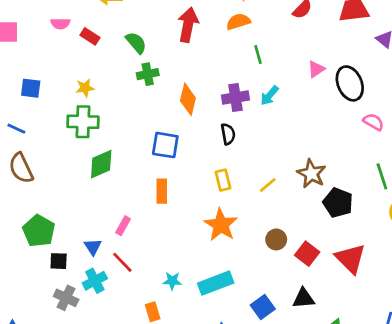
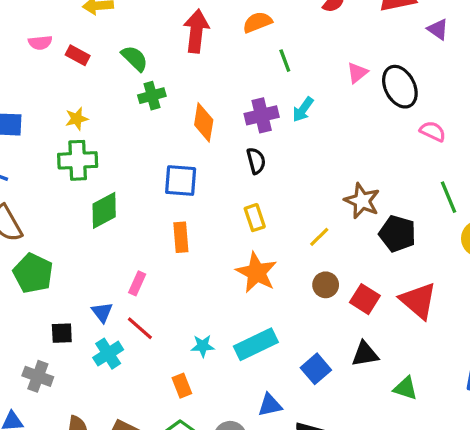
yellow line: (268, 185) -> (319, 237), moved
green pentagon: (39, 231) -> (33, 273), moved
gray cross: (66, 298) -> (38, 376), moved

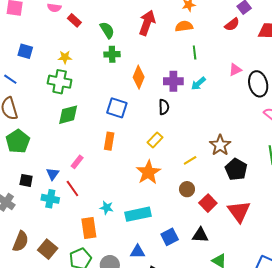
yellow rectangle: (255, 218) -> (155, 140), turned 49
cyan cross: (108, 354) -> (50, 199), turned 30
orange rectangle: (182, 386) -> (89, 228), size x1.5

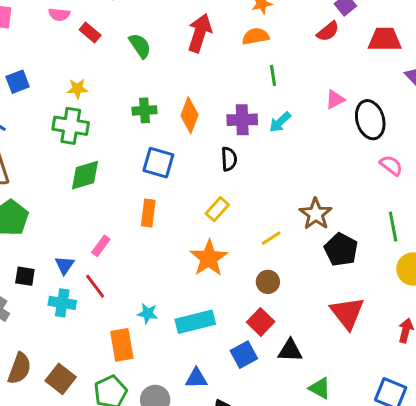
blue square: (25, 51) -> (18, 82), turned -35
green cross: (112, 54) -> (145, 110), moved
red square: (208, 203) -> (261, 322), moved

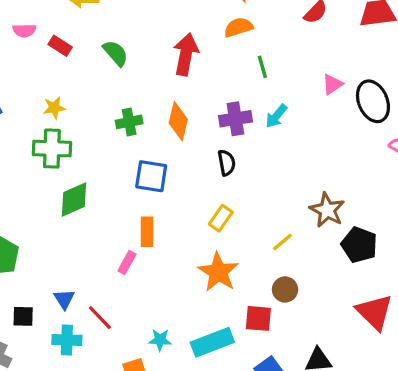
red arrow: (200, 33) -> (186, 54), moved
pink rectangle: (101, 246) -> (127, 262), moved
red square: (261, 322) -> (258, 318), moved, turned -32

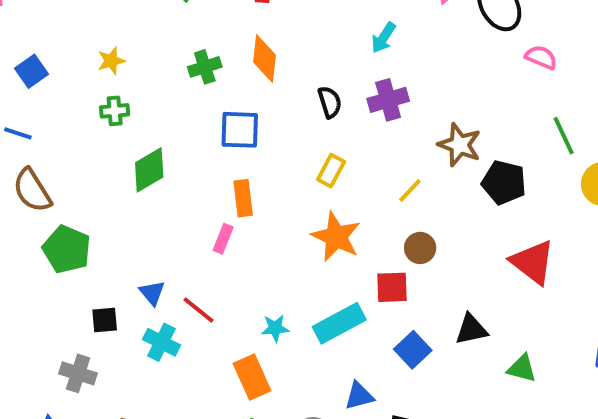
purple cross: (235, 119) -> (388, 100), moved
green cross: (52, 149) -> (115, 111), size x0.6
cyan cross: (67, 340) -> (161, 342), turned 32

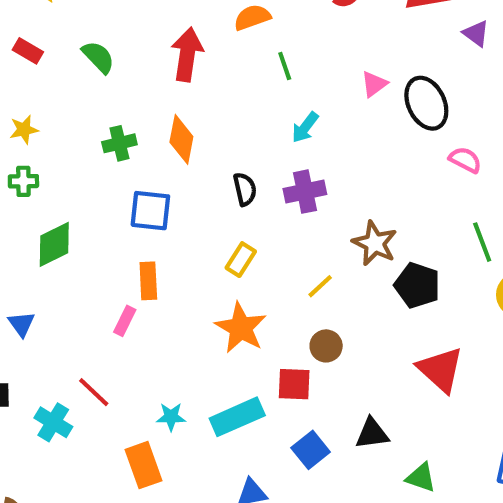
blue triangle: (152, 293) -> (21, 324), moved

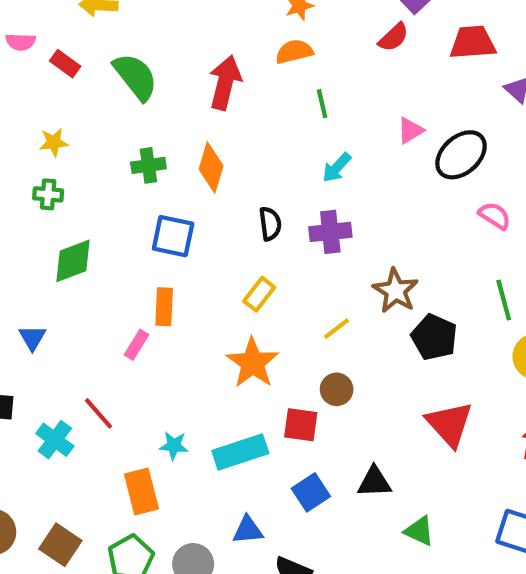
green semicircle: (98, 57) -> (135, 77), size x1.4
black ellipse: (426, 103) -> (461, 155), turned 69

